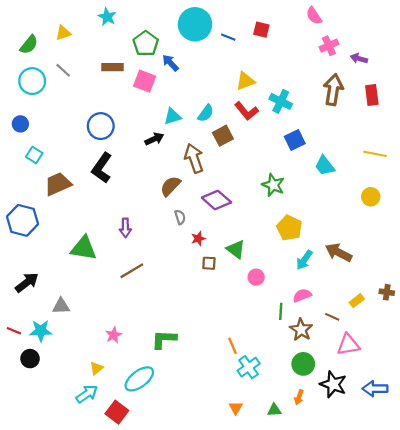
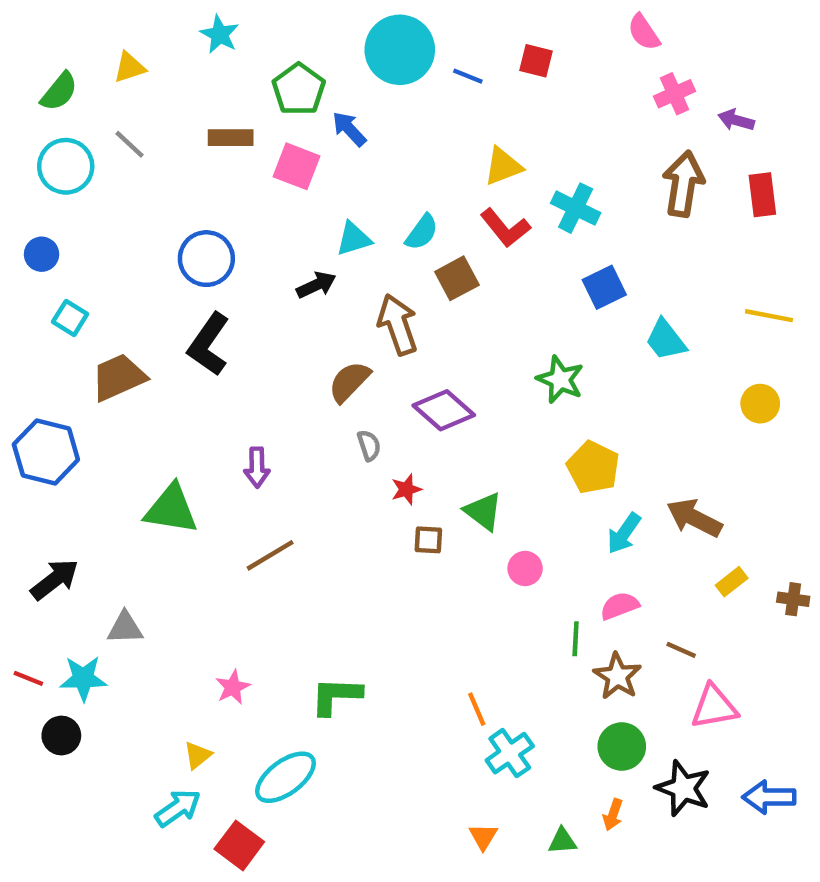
yellow rectangle: (357, 301) -> (732, 582), moved

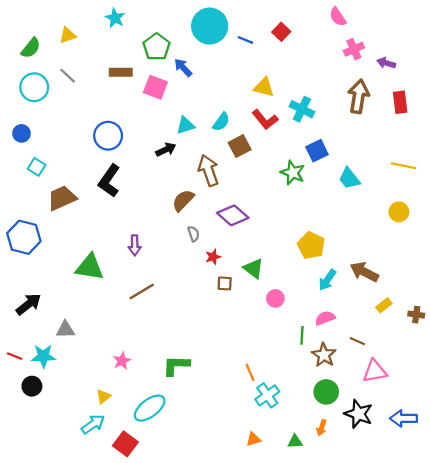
red square: (536, 61) -> (281, 32), turned 30
yellow triangle: (503, 166) -> (264, 87), turned 35
green star: (560, 379) -> (293, 173), moved
orange triangle: (483, 837) -> (253, 439), turned 42

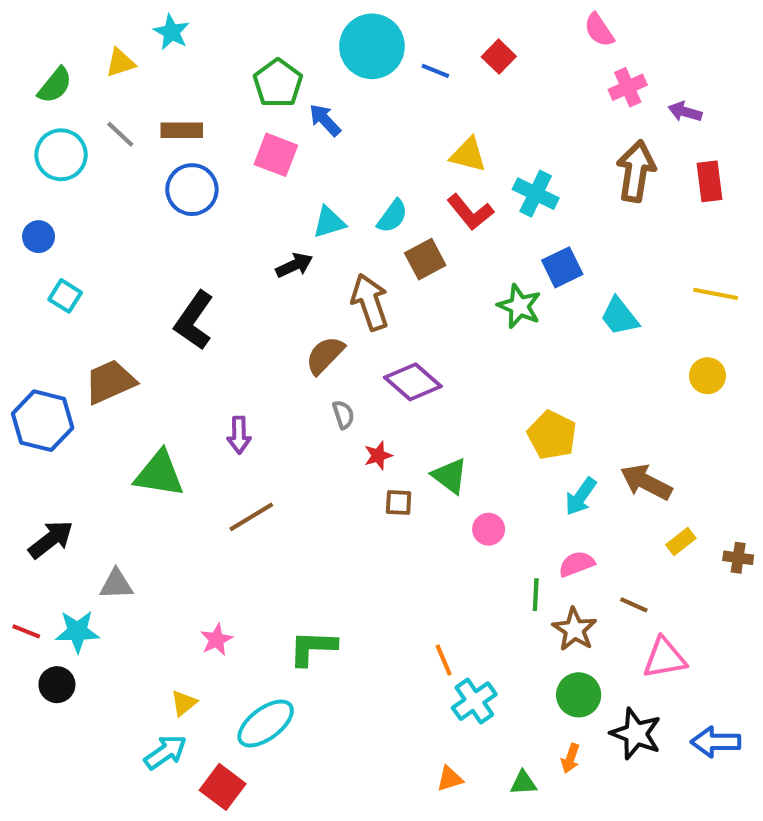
cyan star: (115, 18) -> (171, 32), moved
brown rectangle: (121, 72) -> (182, 130), moved
blue circle: (108, 136) -> (192, 190), moved
brown trapezoid: (62, 198) -> (110, 382), moved

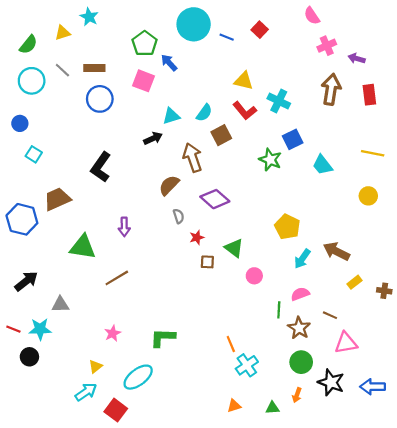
brown line: (251, 517) -> (117, 278), moved

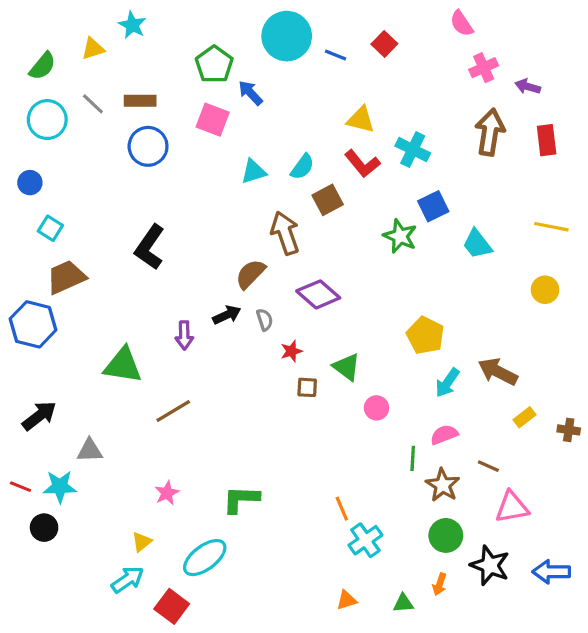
black arrow: (153, 138) -> (227, 315), moved
brown trapezoid: (57, 199) -> (66, 277), moved

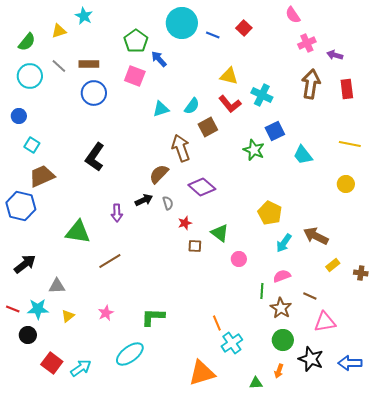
yellow triangle: (142, 542) -> (68, 316), moved
orange triangle: (347, 600) -> (202, 373), moved, size x2.0
red square: (172, 606) -> (52, 363), moved

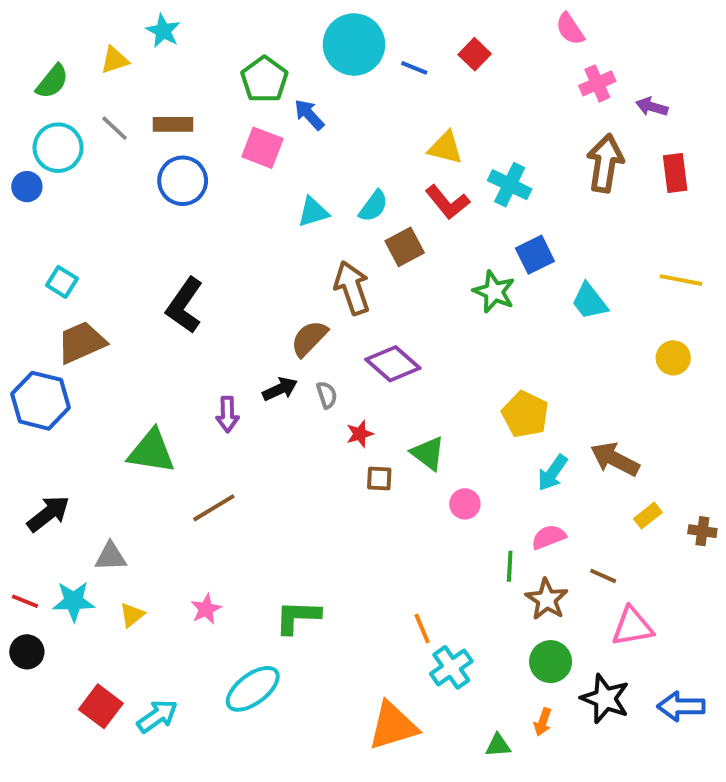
blue circle: (19, 116) -> (27, 187), moved
black circle: (28, 335) -> (27, 652), moved

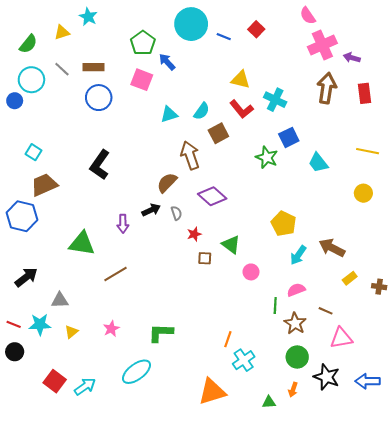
pink cross: (597, 83) -> (322, 45), size x1.5
orange line: (422, 628) -> (228, 339), turned 42

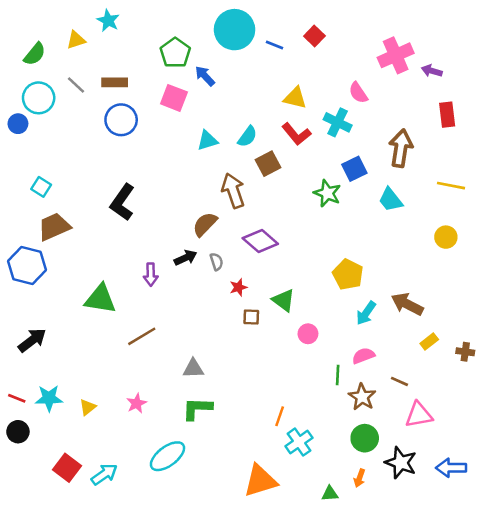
pink semicircle: (308, 16) -> (358, 93), moved
brown arrow: (327, 88) -> (401, 148), moved
gray triangle: (60, 300) -> (193, 369), moved

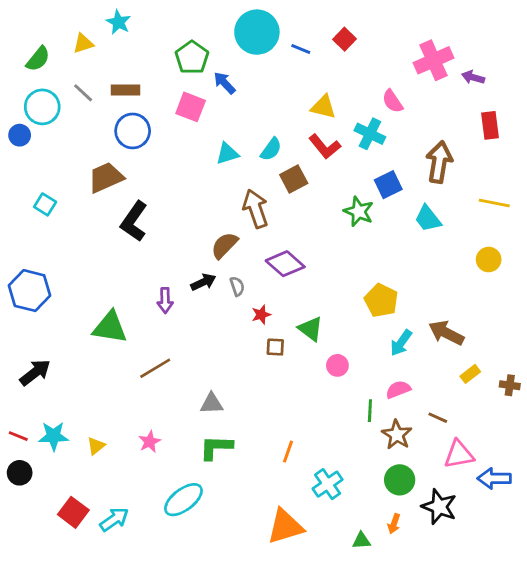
brown trapezoid: (54, 227) -> (106, 178), moved
orange line: (280, 416) -> (288, 452), moved
blue arrow: (451, 468) -> (494, 478), moved

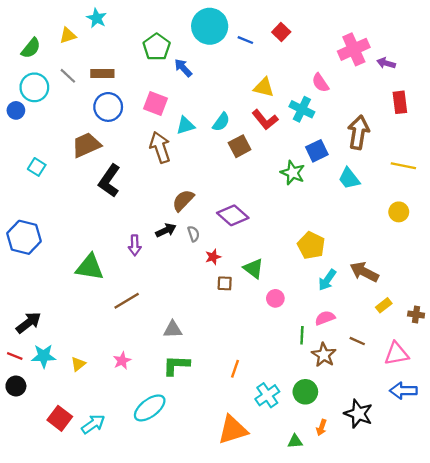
pink square: (191, 107) -> (155, 104), moved
brown arrow: (256, 209) -> (160, 147), moved
black arrow: (35, 372) -> (29, 323), moved
pink triangle: (459, 454) -> (396, 354), moved
green circle: (400, 480) -> (305, 392), moved

